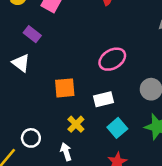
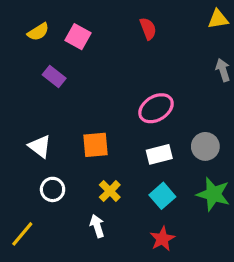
white triangle: (21, 63) -> (40, 146), moved
white rectangle: (104, 99) -> (159, 154), moved
white circle: (31, 138) -> (53, 189), moved

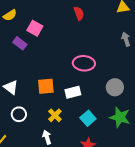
pink square: (78, 37) -> (35, 28), moved
pink ellipse: (156, 108) -> (84, 63), turned 35
white rectangle: (159, 154) -> (73, 92), moved

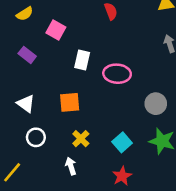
purple rectangle: (20, 43) -> (27, 55), moved
white rectangle: (73, 92) -> (82, 60), moved, turned -63

